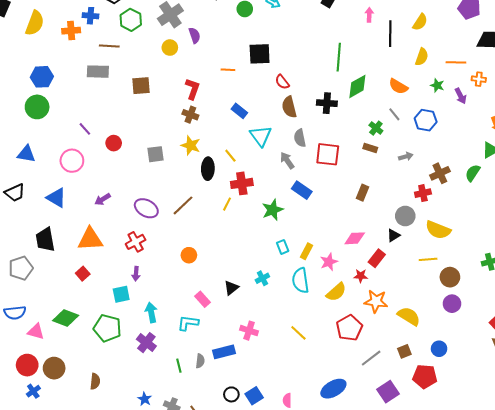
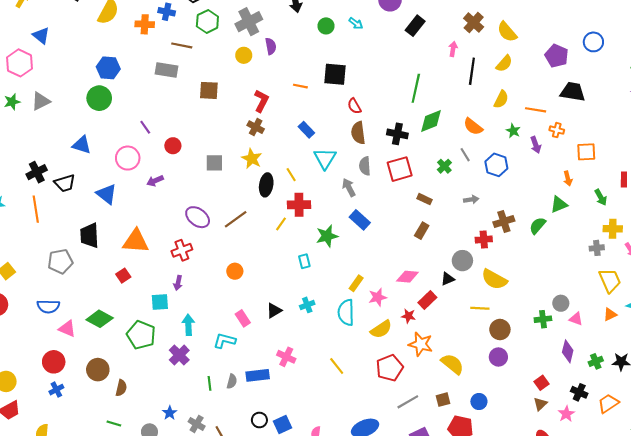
brown rectangle: (370, 148) -> (425, 199), moved
red square: (328, 154) -> (400, 169), moved, turned -30
purple arrow: (103, 199) -> (155, 181), moved
cyan rectangle: (283, 247) -> (304, 261), moved
brown circle: (54, 368) -> (98, 370), moved

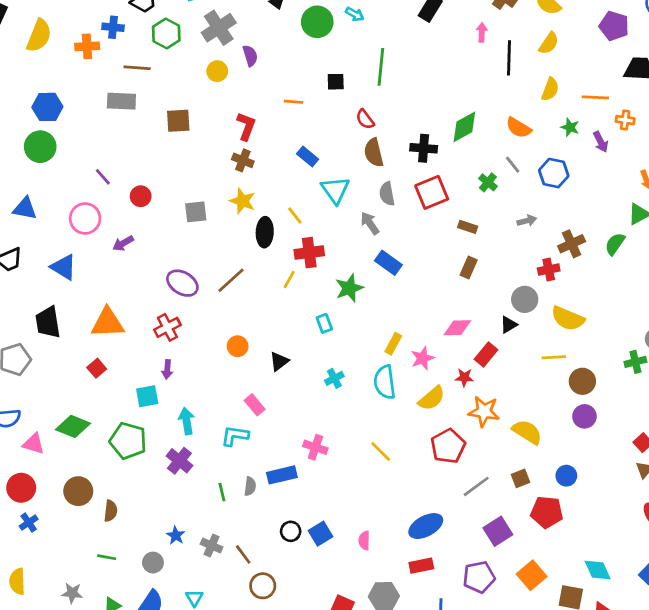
green circle: (326, 26) -> (317, 22), size x1.5
black square: (335, 74) -> (336, 82), size x0.6
green line: (416, 88) -> (381, 67), moved
black triangle: (274, 311) -> (279, 361), moved

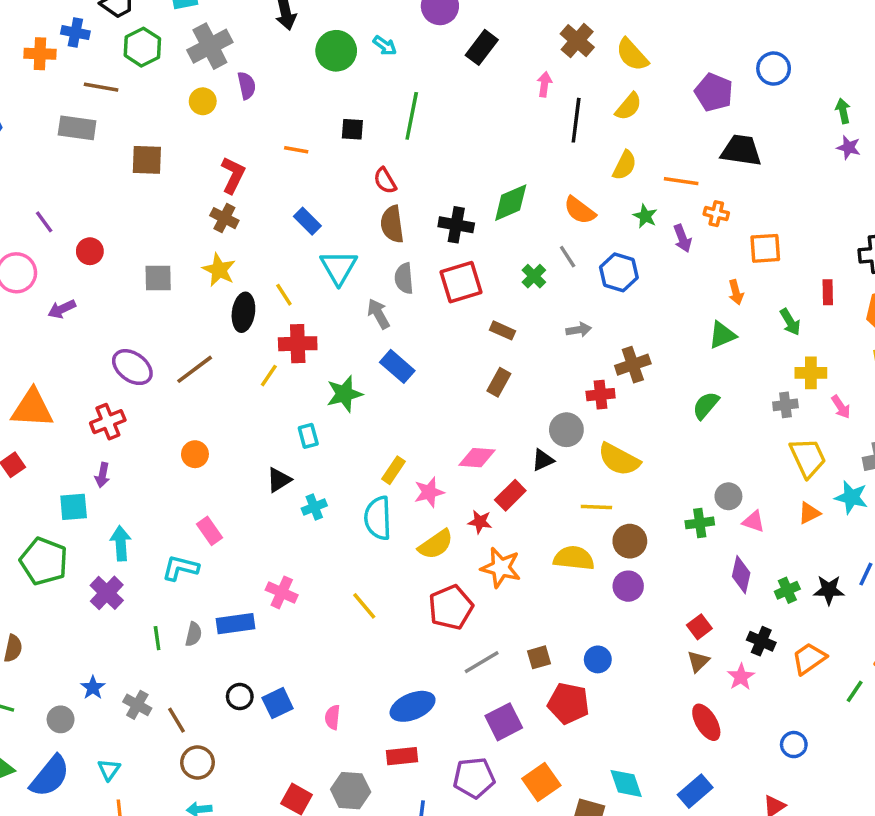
green semicircle: (615, 244) -> (706, 405), moved
black triangle: (279, 361) -> (279, 480), moved
yellow semicircle: (527, 432) -> (574, 558), moved, turned -32

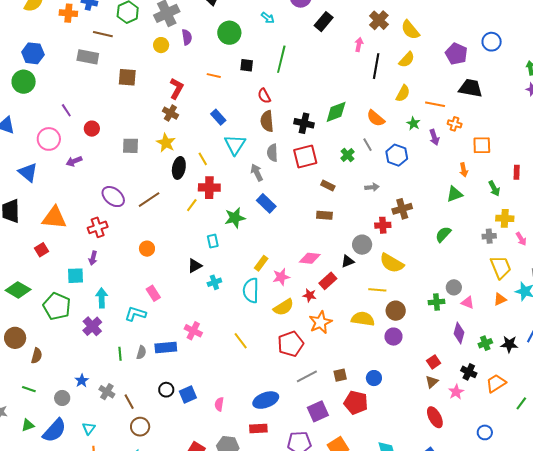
green circle: (336, 51) -> (229, 33), moved
brown rectangle: (499, 382) -> (324, 215), turned 63
orange star: (501, 568) -> (320, 322), turned 30

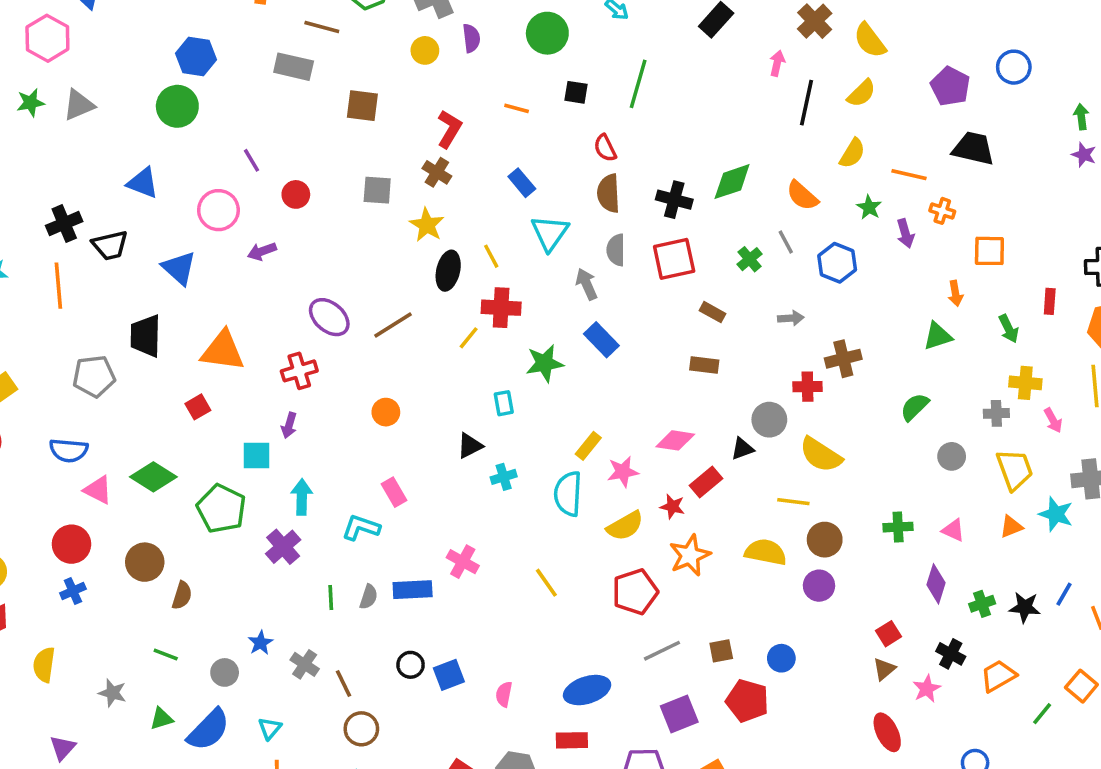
gray square: (131, 146) -> (377, 190), moved
gray circle: (454, 287) -> (952, 456), moved

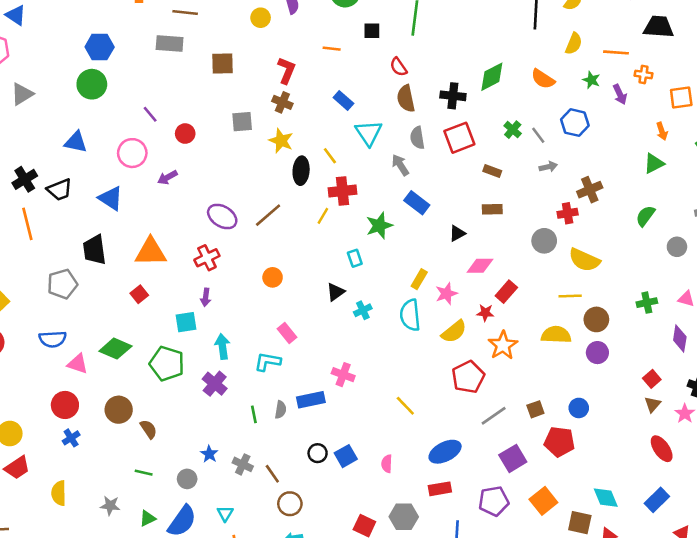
gray line: (786, 242) -> (538, 135), moved
black triangle: (742, 449) -> (457, 233), moved
yellow line: (546, 583) -> (405, 406), moved
brown semicircle: (182, 595) -> (149, 429), turned -42

